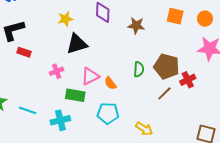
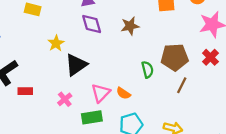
red cross: (188, 80) -> (210, 57), moved

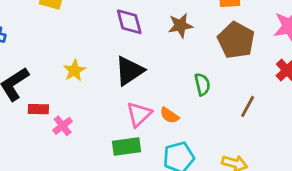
yellow star: (56, 43) -> (74, 70), moved
brown pentagon: (175, 57) -> (236, 40), moved, turned 30
black triangle: (76, 65) -> (129, 71), moved
pink cross: (65, 99) -> (63, 126), moved

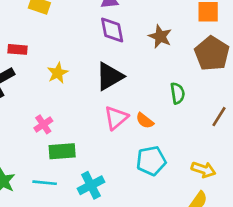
brown star: (180, 26) -> (160, 36), turned 30
red rectangle: (38, 109) -> (18, 49), moved
green rectangle: (126, 146) -> (62, 151), moved

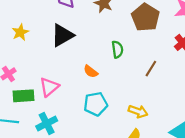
pink triangle: (116, 118) -> (49, 87), moved

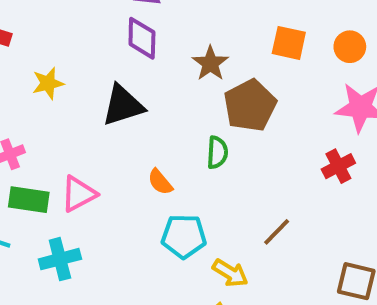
brown pentagon: (145, 17) -> (250, 105), moved
brown line: (151, 69) -> (277, 232), moved
cyan pentagon: (96, 104) -> (184, 236), moved

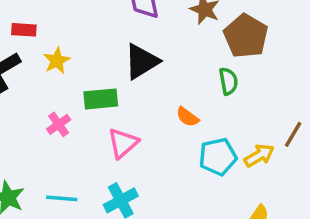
yellow star: (48, 83) -> (57, 61), moved
green rectangle: (29, 200) -> (101, 99), moved
yellow arrow: (230, 273) -> (259, 155), moved, turned -48

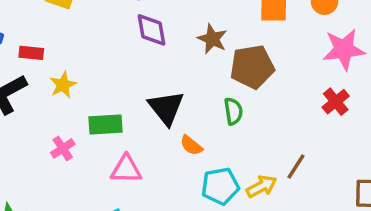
brown pentagon: (246, 36) -> (252, 67), turned 30
black triangle: (141, 62) -> (166, 108), moved, turned -39
pink triangle: (123, 143) -> (126, 169), turned 40

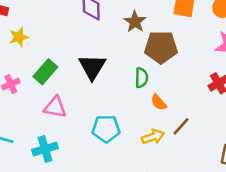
green rectangle: (106, 124) -> (45, 72), turned -55
orange semicircle: (191, 145) -> (159, 102), moved
cyan pentagon: (220, 186) -> (106, 129), moved

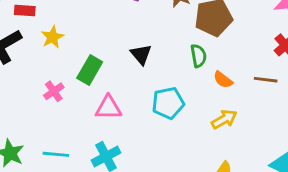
black triangle: (92, 67) -> (141, 54), size x0.7
brown line: (181, 126) -> (266, 80), moved, turned 66
cyan pentagon: (106, 129) -> (168, 103), moved

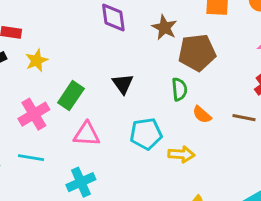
pink cross: (54, 91) -> (34, 114), size x1.5
yellow arrow: (224, 119) -> (181, 154), moved, turned 30
cyan line: (56, 154) -> (31, 158), moved

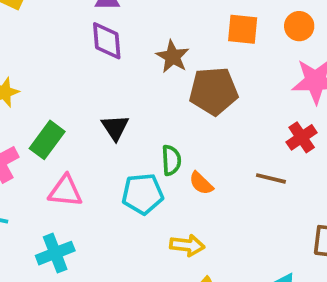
green semicircle: (179, 89) -> (171, 160), moved
orange semicircle: (202, 115) -> (201, 183), moved
yellow arrow: (181, 154) -> (187, 245), moved

